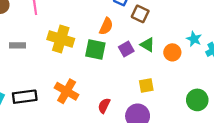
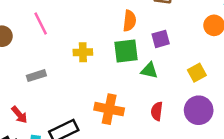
yellow cross: (61, 39) -> (83, 52), size x0.6
green triangle: (147, 45) -> (149, 70), moved
purple square: (126, 49) -> (161, 39), turned 32

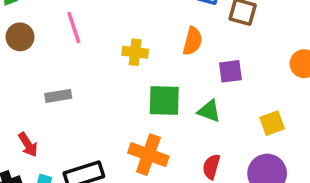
green square: (126, 51) -> (164, 101), moved
yellow cross: (83, 52) -> (135, 52), moved

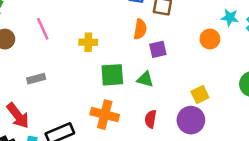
orange semicircle: (193, 41) -> (140, 29), moved
yellow square: (272, 123) -> (200, 95), moved
red arrow: (28, 145) -> (18, 116), size x1.5

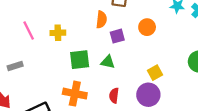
pink line: (43, 29) -> (29, 31), moved
orange circle: (210, 39) -> (147, 27), moved

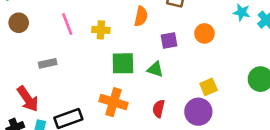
orange semicircle: (101, 20) -> (141, 16), moved

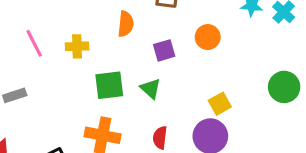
green triangle: (155, 69) -> (151, 89), turned 30

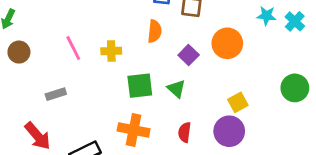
orange circle: (208, 37) -> (227, 43), size x1.4
purple square: (164, 50) -> (189, 55), turned -30

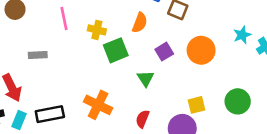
cyan star: (266, 16) -> (242, 35), turned 30
green square: (140, 86) -> (116, 50), moved, turned -30
green circle: (295, 88) -> (238, 101), moved

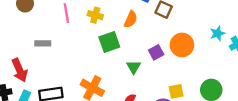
yellow cross: (97, 30) -> (95, 15), moved
purple square: (164, 52) -> (156, 52), moved

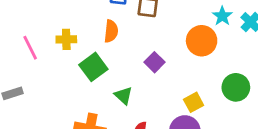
orange circle: (182, 45) -> (202, 41), moved
green triangle: (134, 67) -> (124, 96), moved

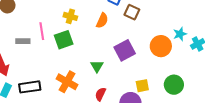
pink line: (30, 48) -> (42, 31), moved
purple square: (154, 62) -> (125, 50), size x1.5
green square: (93, 67) -> (64, 40), moved

